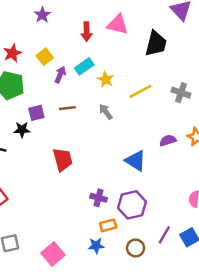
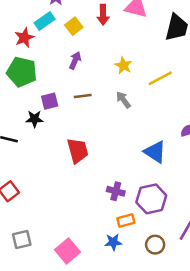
yellow square: (45, 57) -> (74, 26), moved
cyan rectangle: (84, 66) -> (45, 21), moved

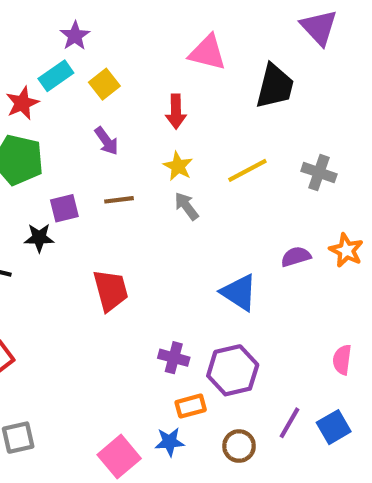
red arrow: (103, 15) -> (176, 112), moved
purple arrow: (75, 60) -> (106, 141), turned 120
yellow star: (123, 66) -> (178, 166), moved
pink square: (67, 251) -> (119, 457), moved

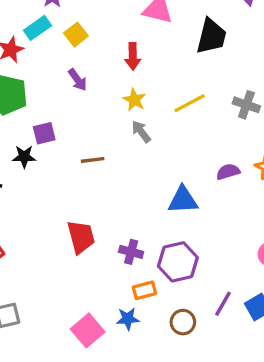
brown line: (119, 200) -> (93, 160), moved
red trapezoid: (111, 290) -> (81, 237), moved
blue triangle: (239, 292) -> (183, 200), turned -36

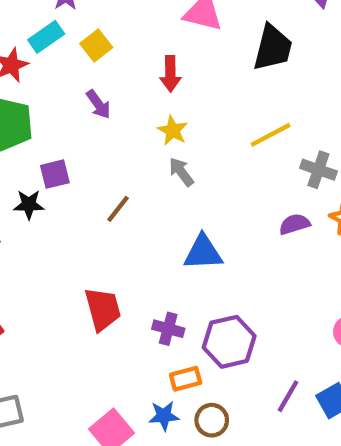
yellow line: (190, 103) -> (271, 135), moved
gray cross: (246, 105) -> (318, 170), moved
brown line: (93, 160) -> (118, 209), turned -45
blue triangle: (183, 200) -> (203, 252), moved
brown circle: (183, 322) -> (212, 420), moved

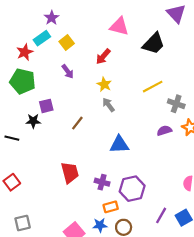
black trapezoid: (273, 48) -> (154, 44), turned 30
red arrow: (170, 74) -> (103, 56), turned 42

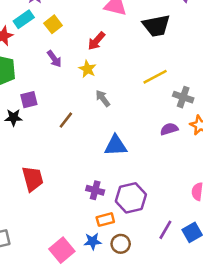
black trapezoid: (154, 44) -> (156, 26), turned 35
yellow star: (104, 84) -> (87, 69), moved
red trapezoid: (70, 172) -> (33, 179), moved

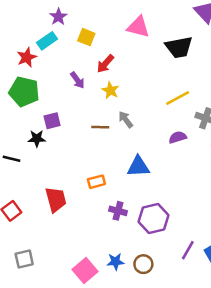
yellow square: (53, 24) -> (86, 37), moved, turned -30
red arrow: (96, 41) -> (105, 64), moved
brown line: (66, 120) -> (100, 127), moved, turned 54
purple semicircle: (169, 129) -> (178, 137), moved
orange rectangle: (105, 220) -> (96, 182), moved

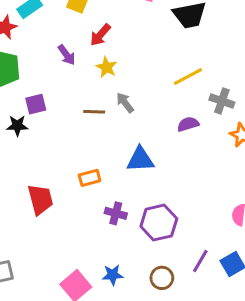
brown circle: (143, 264) -> (162, 278), moved

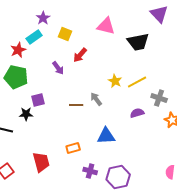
yellow star: (107, 67) -> (115, 81), moved

